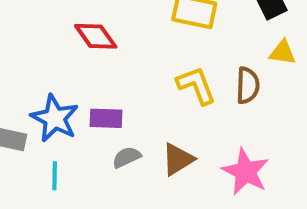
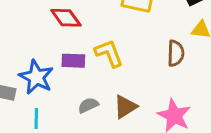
yellow L-shape: (196, 85) -> (109, 53), moved
purple rectangle: (106, 118) -> (73, 61), moved

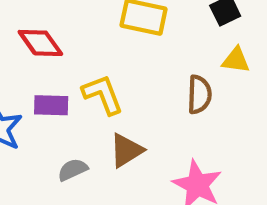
brown triangle: (125, 107) -> (126, 150), moved

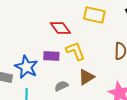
red diamond: (40, 43) -> (60, 28), moved

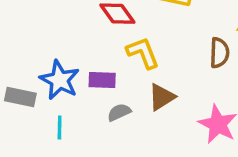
purple rectangle: (51, 56) -> (102, 80), moved

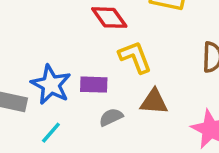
brown triangle: (162, 97) -> (154, 102), turned 36
cyan line: (60, 128) -> (51, 133), turned 40

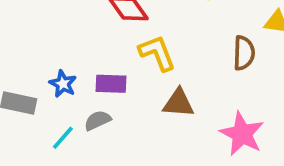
blue star: (51, 85) -> (63, 84), size x0.6
gray semicircle: (111, 117) -> (98, 120), moved

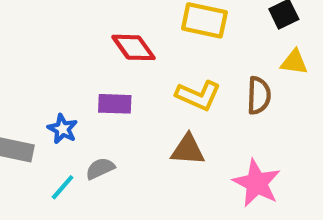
yellow L-shape: (157, 53) -> (198, 95), moved, turned 135
purple rectangle: (111, 84) -> (115, 104), moved

